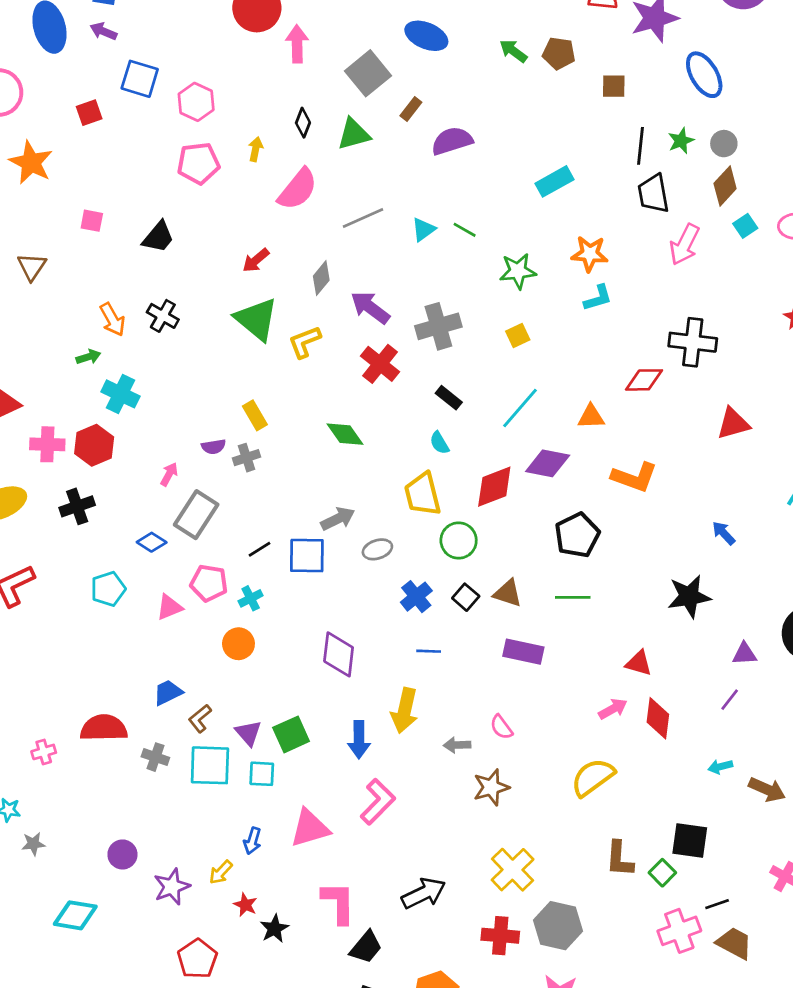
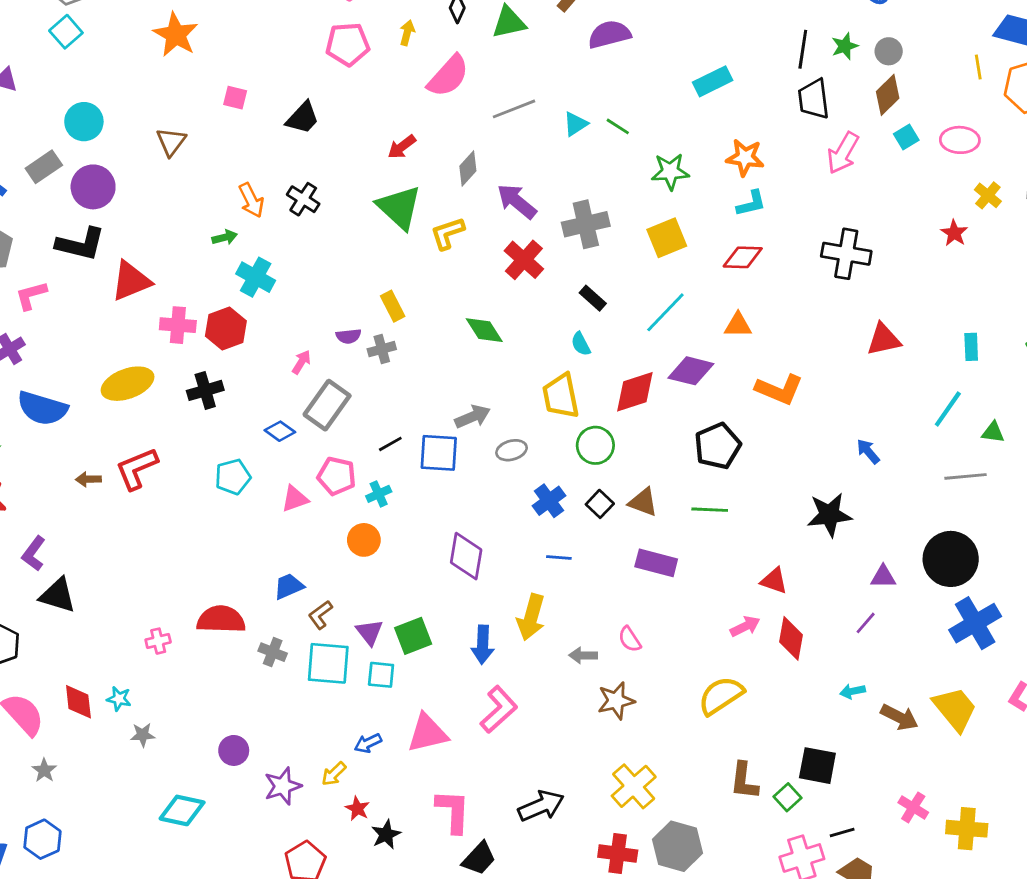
yellow square: (518, 336) -> (667, 238), size x1.6
red diamond: (644, 380) -> (743, 257), moved
blue arrow: (252, 841) -> (368, 743), turned 45

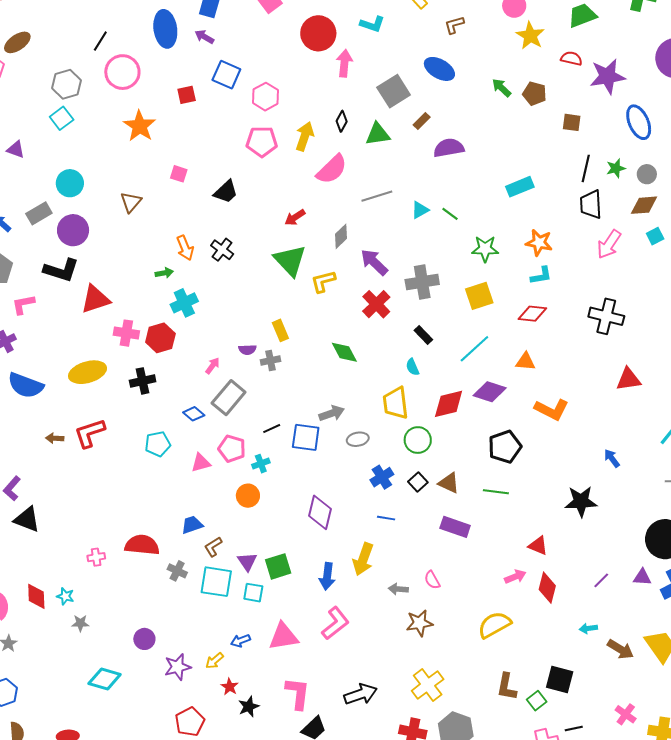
yellow arrow: (407, 33) -> (305, 136), size x1.6
brown diamond: (888, 95) -> (644, 205), turned 36
cyan cross: (256, 277) -> (184, 303), turned 32
purple triangle: (883, 577) -> (642, 577), moved

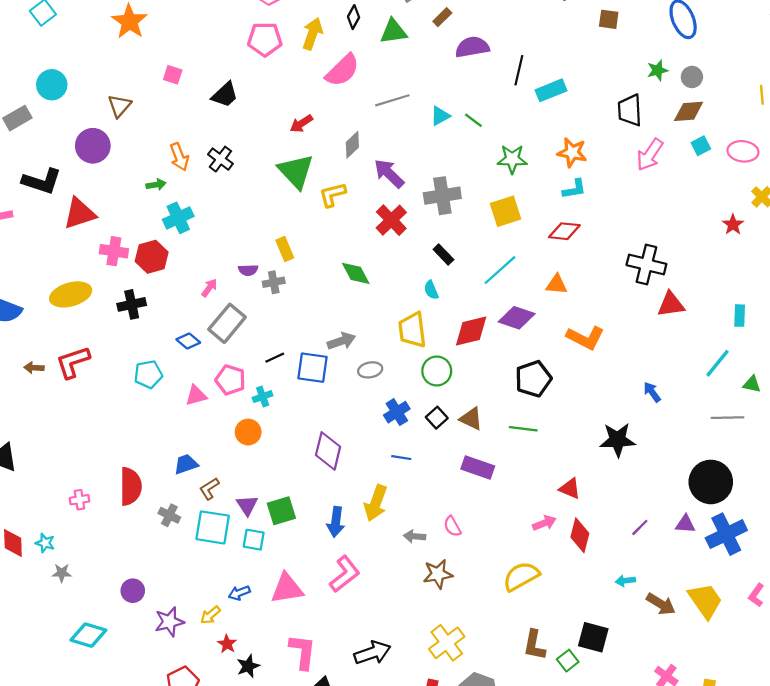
black line: (586, 168) -> (519, 70), moved
purple circle: (73, 230) -> (93, 146), moved
black cross: (606, 316) -> (646, 264), moved
red semicircle: (142, 545) -> (131, 486), turned 84

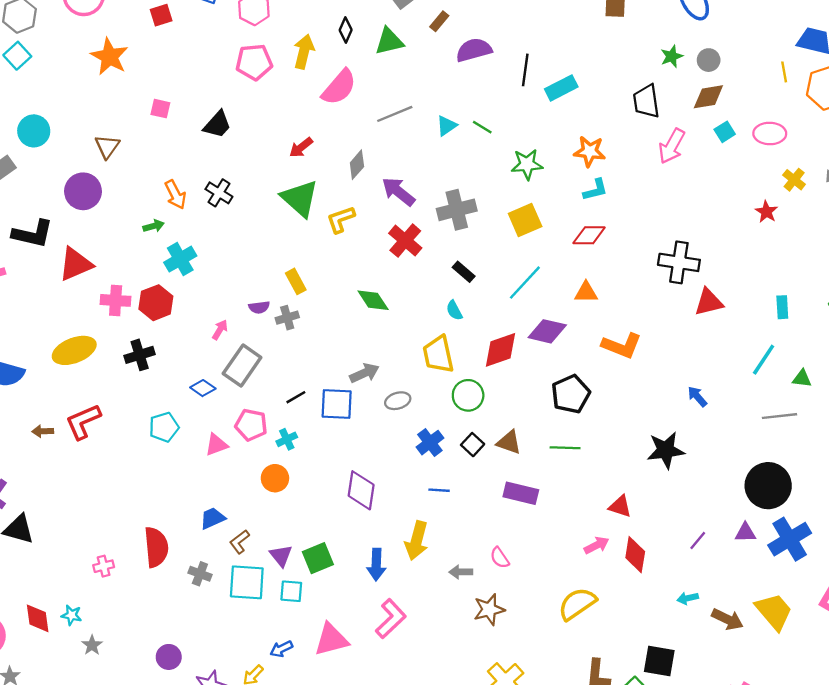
gray star: (62, 573) -> (92, 645), turned -30

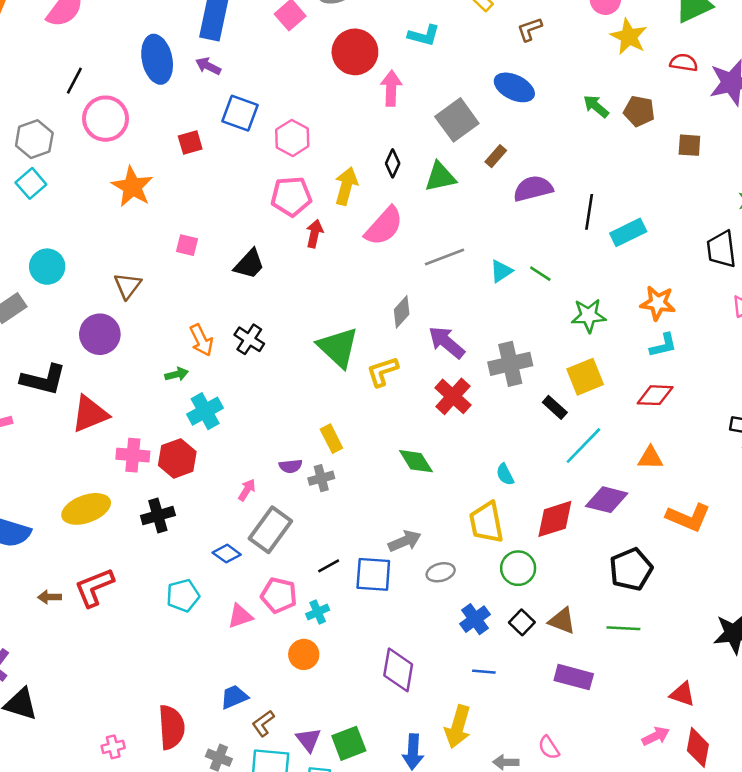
red arrow: (301, 147) -> (315, 234), moved, turned 140
black rectangle: (464, 272) -> (555, 407), moved

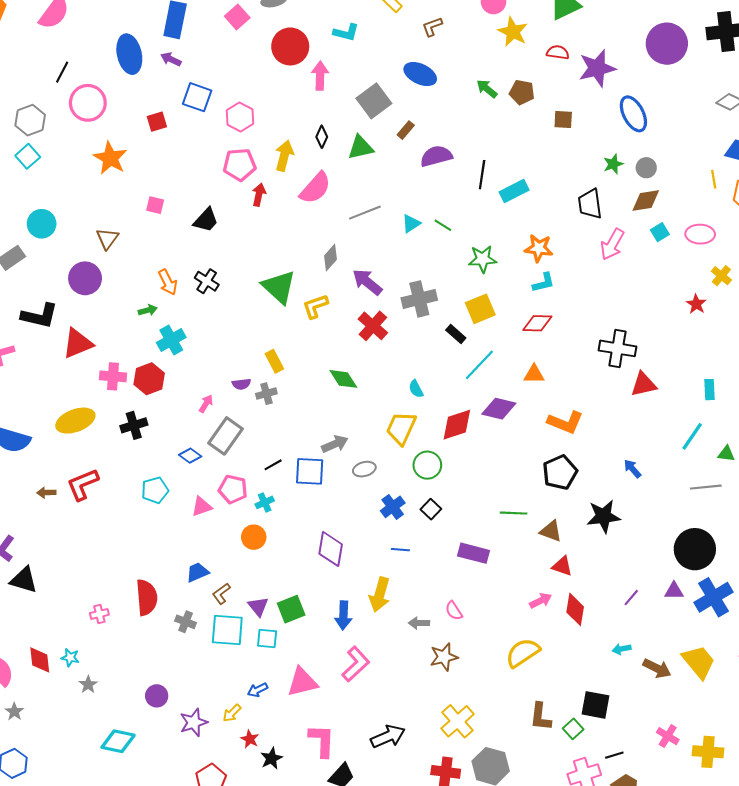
yellow trapezoid: (486, 522) -> (401, 428), turned 36
black pentagon: (631, 569) -> (560, 472), moved
brown triangle: (562, 621) -> (551, 531), moved

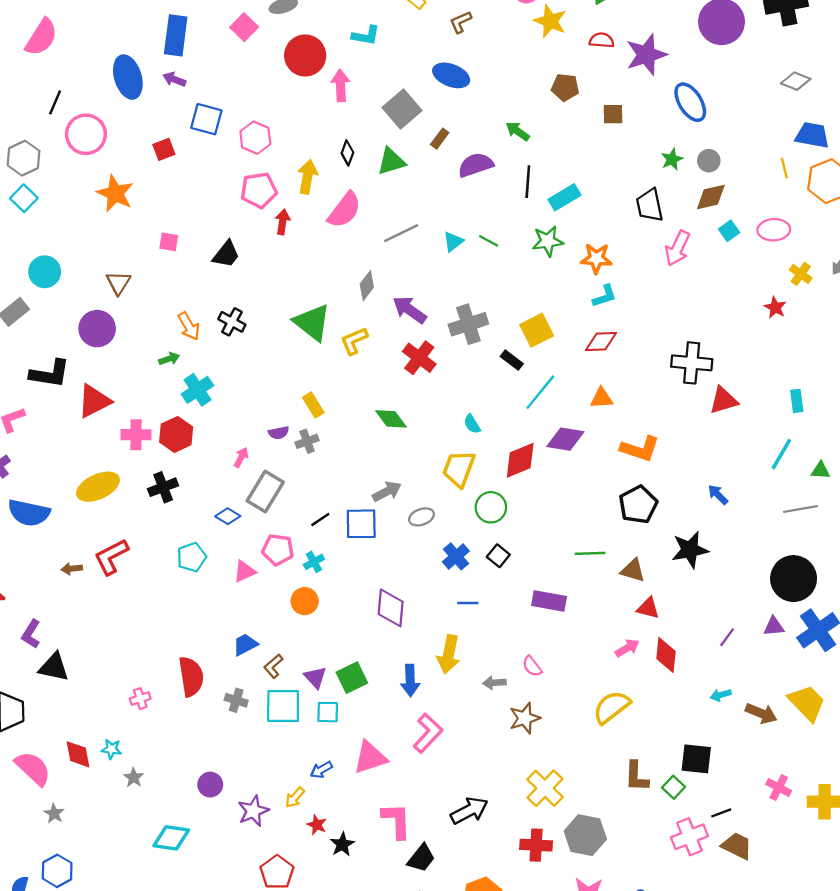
green arrow: (487, 89) -> (518, 131), moved
green star: (483, 259) -> (548, 241), moved

